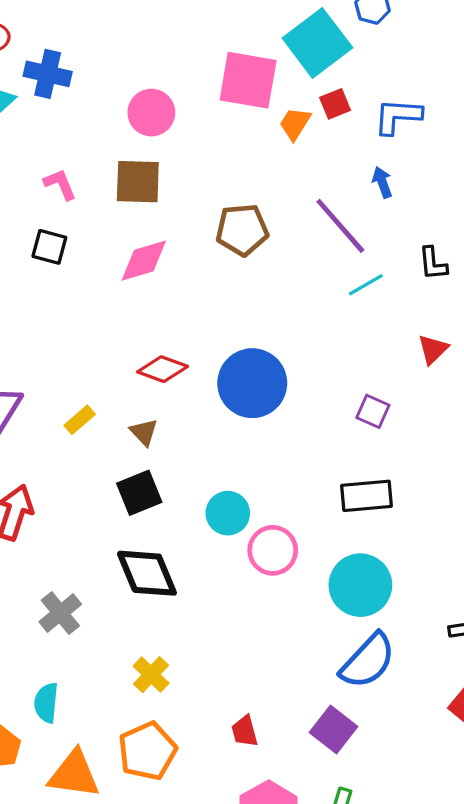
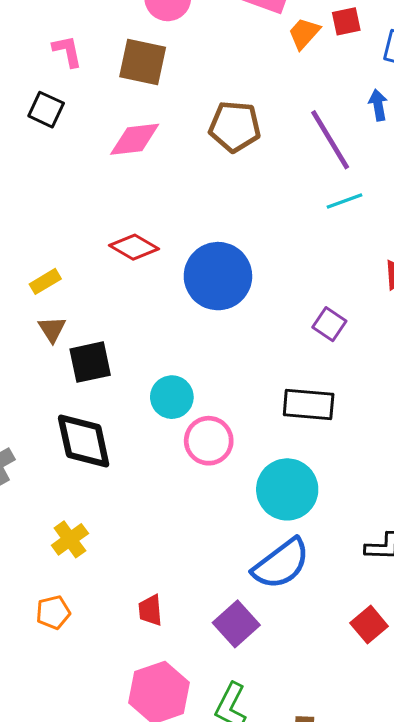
brown triangle: (144, 432) -> (52, 329), moved
orange pentagon: (147, 751) -> (53, 612), size x0.6

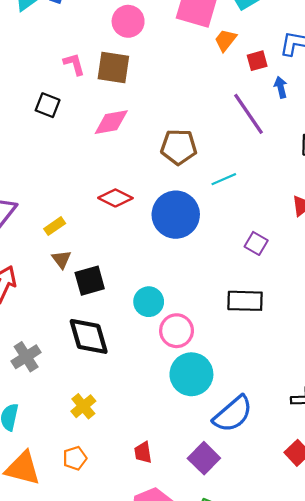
red square: (346, 21) -> (257, 61), moved
pink L-shape: (67, 51) -> (74, 64), moved
brown pentagon: (235, 126) -> (179, 147), moved
cyan line: (344, 201) -> (224, 179), moved
cyan circle: (287, 489) -> (191, 374), moved

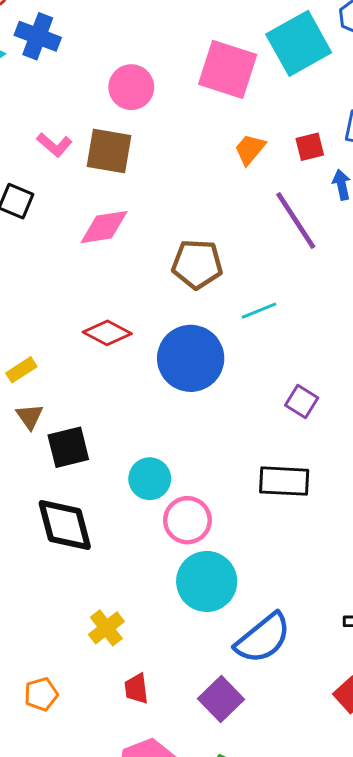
orange trapezoid: (226, 40) -> (250, 149), moved
pink L-shape: (74, 64) -> (54, 145), turned 145
yellow cross: (83, 406) -> (106, 628), moved

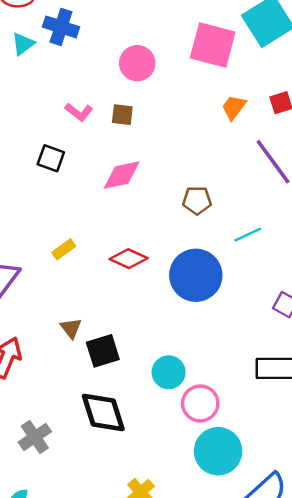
brown square: (109, 151) -> (122, 115), size x0.6
brown pentagon: (197, 264) -> (197, 200), size x0.7
yellow rectangle: (21, 370) -> (64, 249), moved

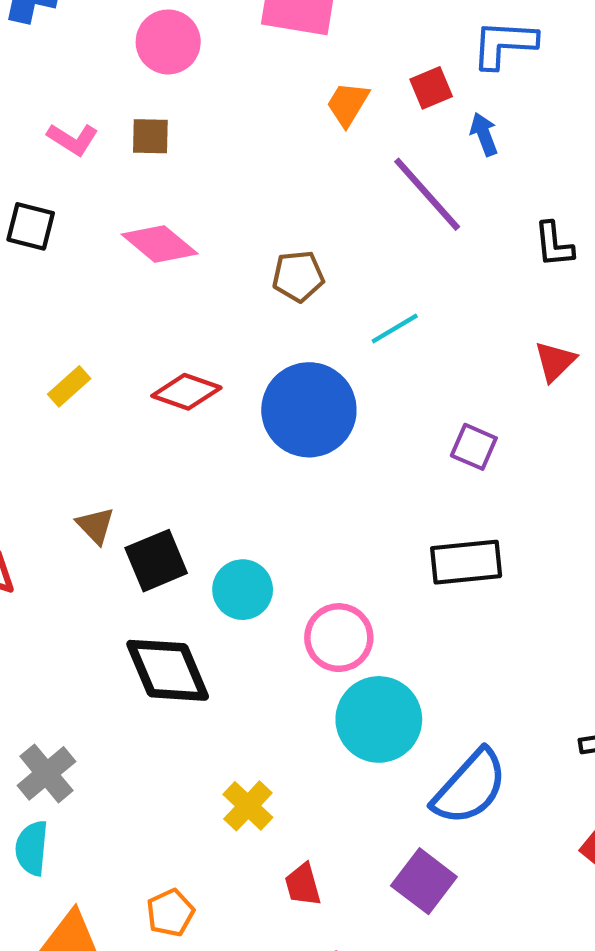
pink diamond: (122, 175) -> (160, 244), turned 57
cyan circle: (169, 372) -> (243, 590), moved
gray cross: (35, 437) -> (46, 773), moved

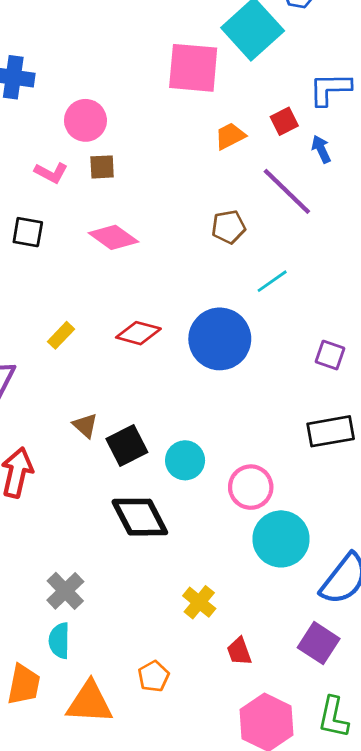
pink circle: (168, 42) -> (85, 120), moved
orange trapezoid: (348, 104) -> (230, 136), turned 36
brown pentagon: (298, 276) -> (229, 227), moved

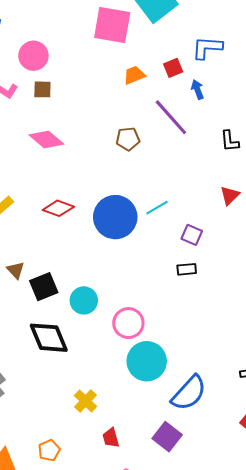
cyan line: (272, 281) -> (157, 208), moved
black rectangle: (331, 431) -> (187, 269), moved, size x0.6

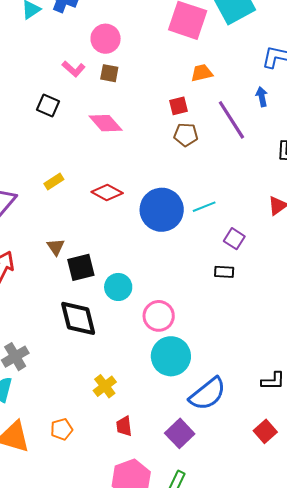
red square: (173, 68) -> (179, 106), moved

